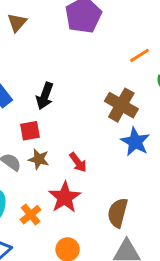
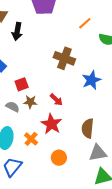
black arrow: (45, 96) -> (17, 31), moved
brown cross: (121, 105) -> (64, 58), moved
blue star: (135, 142) -> (91, 80), turned 30

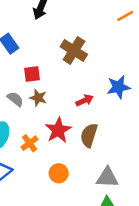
brown cross: (64, 58) -> (74, 51), moved
red arrow: (56, 100) -> (85, 100), moved, turned -80
brown semicircle: (88, 128) -> (89, 135), moved

